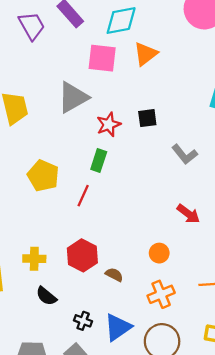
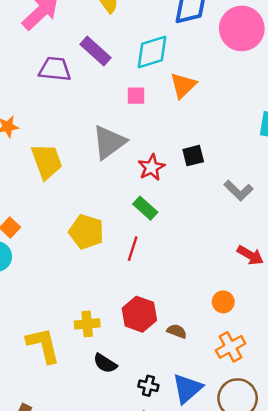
purple trapezoid: (32, 26) -> (55, 69), turned -48
pink square: (102, 58) -> (136, 96), size x0.6
green rectangle: (99, 161) -> (145, 208), turned -60

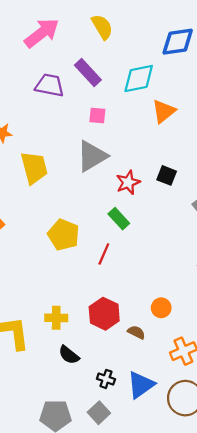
pink square: (136, 96) -> (97, 116), moved
black square: (193, 156) -> (167, 175), turned 30
orange circle: (223, 302) -> (161, 308), moved

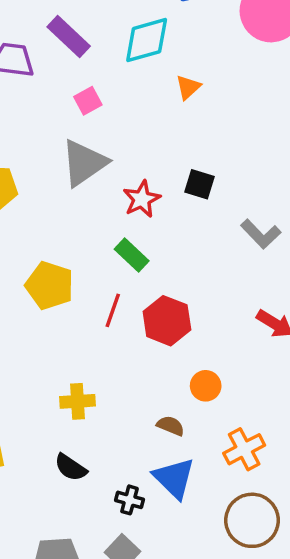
orange triangle: (164, 111) -> (188, 87), size x0.7
pink square: (97, 116) -> (88, 101), turned -30
red hexagon: (104, 314) -> (167, 321), moved
yellow cross: (56, 318) -> (78, 401), moved
blue triangle: (141, 385) -> (174, 478), moved, turned -36

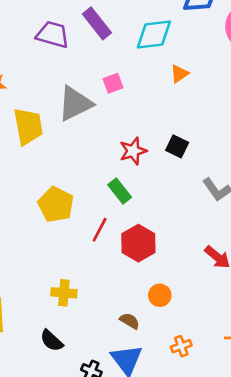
pink square: (88, 101) -> (113, 83), moved
gray triangle: (84, 163) -> (75, 104), moved
orange cross: (244, 449) -> (181, 346), size x0.7

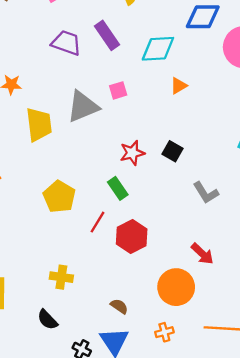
orange circle: (160, 295) -> (176, 287), moved, size x1.8

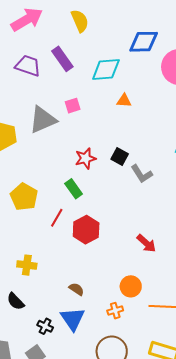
orange triangle: (179, 86) -> (124, 101), turned 35
gray L-shape: (206, 193) -> (142, 174), moved
orange circle: (176, 287) -> (131, 286), moved, size x0.7

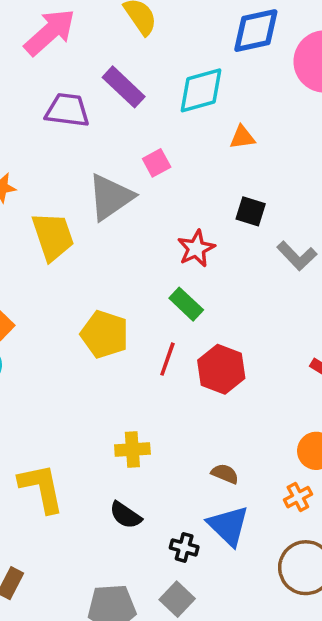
black square: (120, 156) -> (251, 211), moved

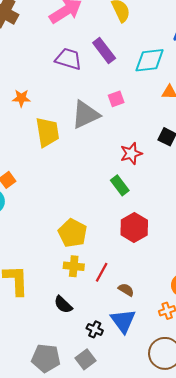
yellow pentagon: (105, 334) -> (73, 233), moved
red line: (167, 359) -> (102, 272), moved

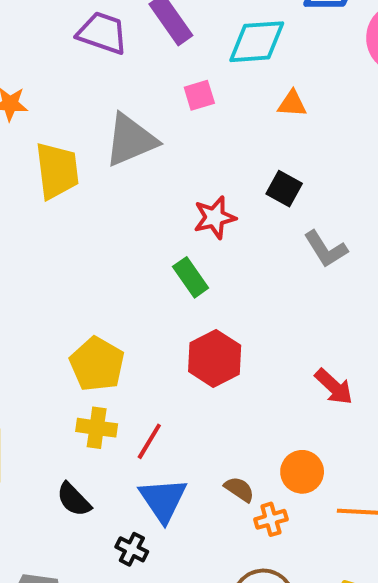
pink square: (116, 99) -> (199, 95), moved
brown semicircle: (126, 290) -> (239, 489), moved
blue triangle: (123, 321) -> (163, 500), moved

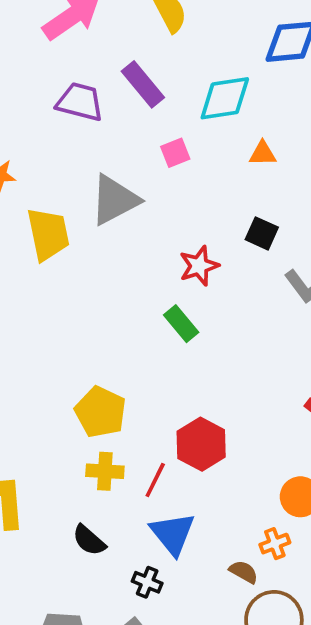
red hexagon: (215, 358) -> (201, 444), moved
brown semicircle: (239, 489) -> (244, 572), moved

